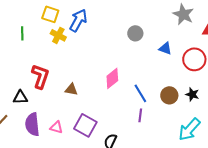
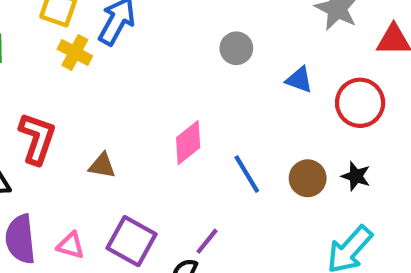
purple line: (140, 115) -> (207, 241), moved, turned 32

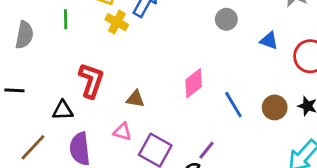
pink triangle: (71, 245) -> (123, 132), moved

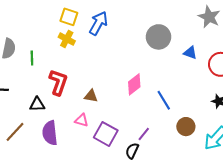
green line: (66, 19) -> (32, 58), moved
gray circle: (226, 19) -> (158, 37), size x1.5
yellow cross: (117, 22) -> (67, 39), moved
brown circle: (275, 107) -> (186, 127), moved

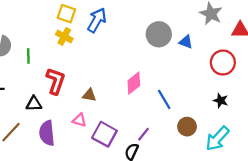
blue triangle: (190, 53) -> (186, 42), moved

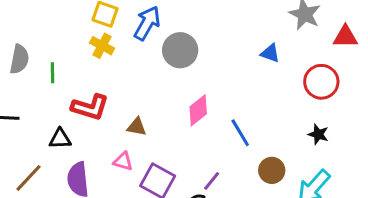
gray circle: (159, 34) -> (180, 50), moved
red L-shape: (56, 81) -> (90, 107), turned 88

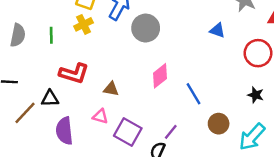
yellow cross: (102, 46) -> (84, 24), turned 36
green line: (52, 73) -> (51, 35), moved
brown line: (28, 178) -> (25, 113), moved

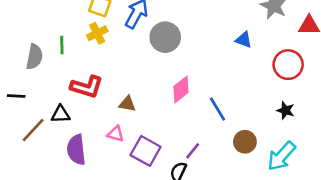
gray semicircle: (18, 35) -> (34, 57), moved

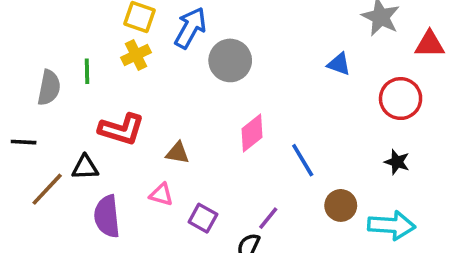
purple square: (146, 151) -> (203, 218), size x0.7
cyan arrow: (282, 156) -> (391, 225), turned -128

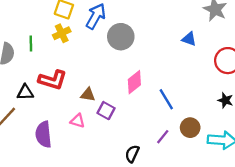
black triangle: (85, 167) -> (25, 92), moved
purple square: (203, 218) -> (106, 111), moved
purple line: (268, 218) -> (163, 137), moved

